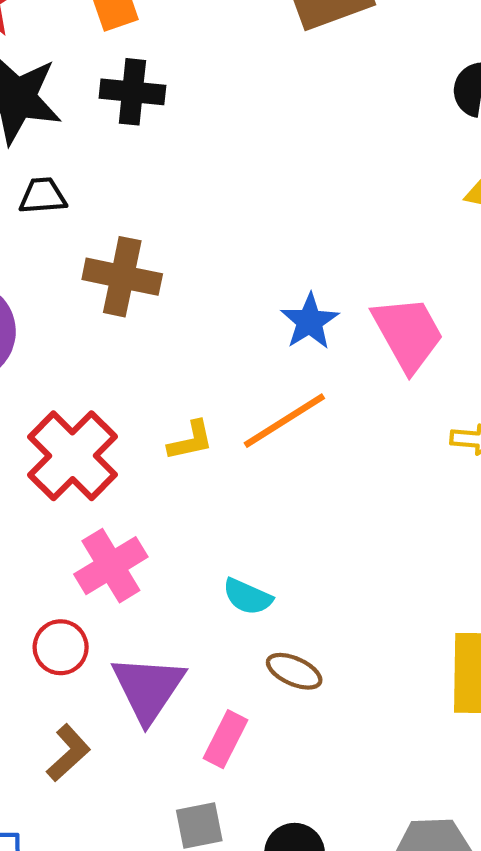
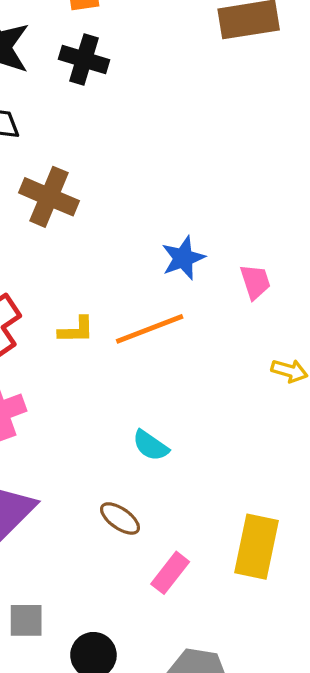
pink trapezoid: (408, 334) -> (255, 282), size x0.6
cyan semicircle: (248, 597) -> (150, 446), moved
pink rectangle: (225, 739) -> (170, 573), moved

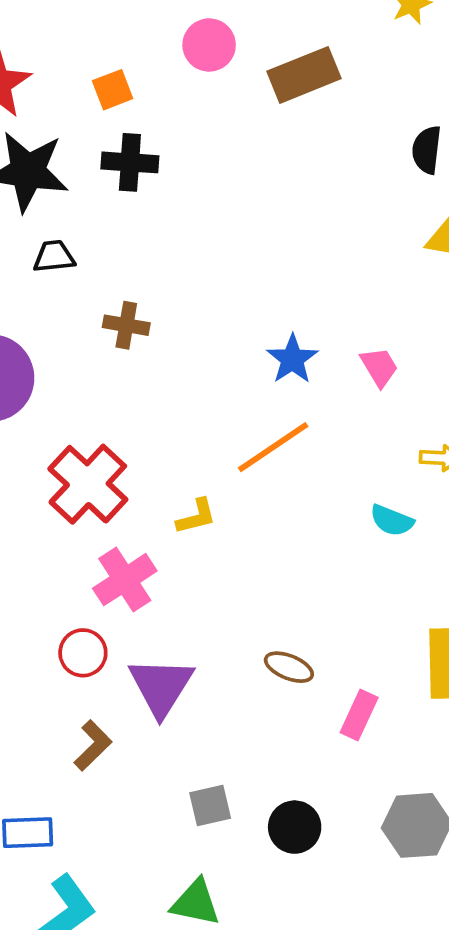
brown cross: (49, 197) -> (126, 325), size x0.7
yellow L-shape: (76, 330) -> (196, 516), moved
cyan semicircle: (150, 446) -> (392, 520), moved

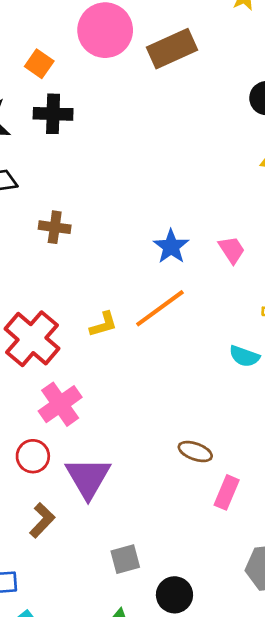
pink circle: (209, 45) -> (105, 30), size x1.5
orange square: (113, 90) -> (39, 64), turned -32
yellow L-shape: (196, 516) -> (103, 324), moved
brown ellipse: (289, 667) -> (195, 452), moved
black circle: (295, 827) -> (174, 595), moved

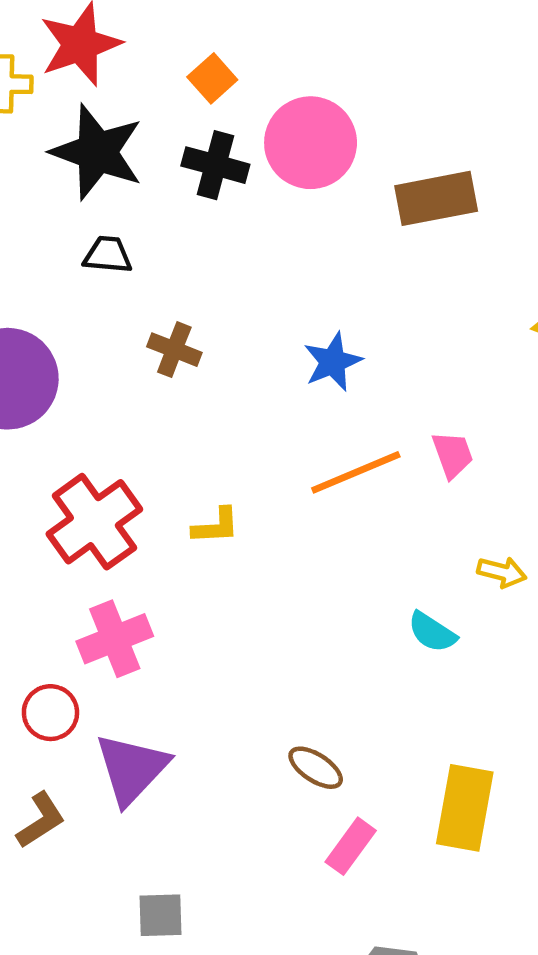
pink circle: (105, 30) -> (311, 143), moved
brown rectangle: (172, 49) -> (436, 198), moved
blue star: (171, 247) -> (333, 362), moved
orange line: (160, 308) -> (356, 472), moved

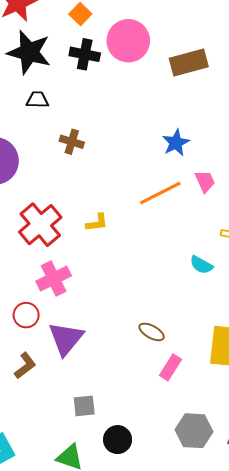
blue star: (333, 362) -> (176, 143), moved

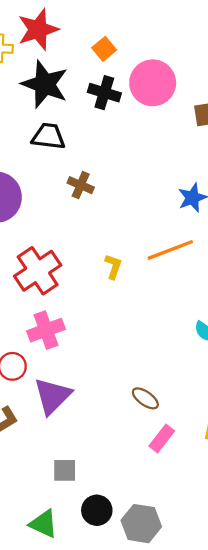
black trapezoid: (37, 100) -> (48, 136), size x1.4
yellow L-shape: (97, 223) -> (113, 267), moved, turned -70
gray hexagon: (194, 431) -> (141, 524), moved

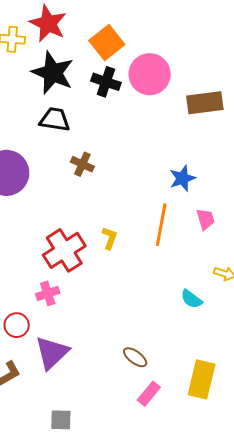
red star: (38, 30) -> (48, 23), turned -30
orange square: (104, 49) -> (107, 42), size x1.6
orange line: (170, 250) -> (161, 225), turned -60
red cross: (38, 271) -> (64, 250), moved
pink cross: (46, 330) -> (48, 293), size x0.7

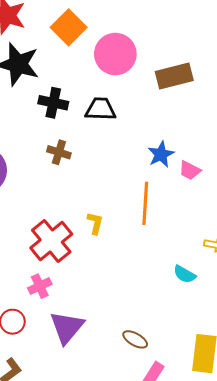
black cross: (106, 82) -> (53, 103), moved
black trapezoid: (55, 120) -> (101, 109), moved
pink trapezoid: (206, 219) -> (190, 170), moved, turned 140
purple triangle: (52, 353) -> (67, 327), moved

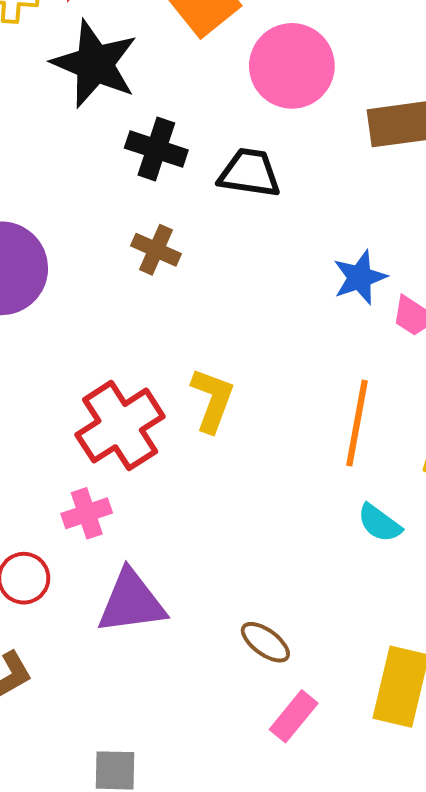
orange line: (145, 203) -> (357, 423), moved
yellow L-shape: (95, 223) -> (212, 400), size x1.4
purple triangle: (67, 327) -> (131, 602), turned 36

